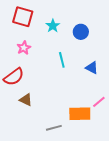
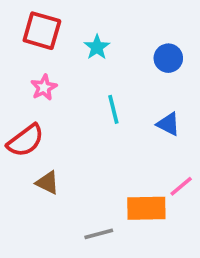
blue circle: (81, 32) -> (168, 58), moved

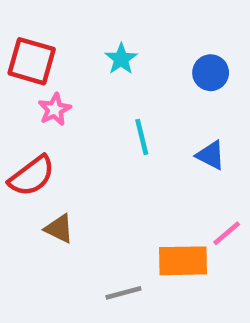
red square: (42, 31) -> (32, 61), moved

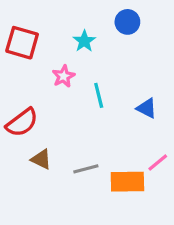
blue circle: (211, 73) -> (127, 22), moved
pink star: (55, 109) -> (64, 76), moved
gray line: (123, 293) -> (86, 169), moved

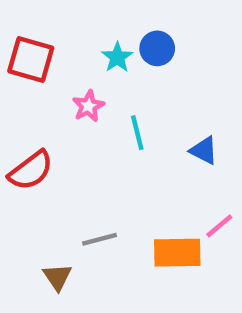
blue circle: (127, 22) -> (157, 48), moved
brown triangle: (41, 159) -> (57, 277), moved, turned 30
gray line: (86, 169) -> (99, 239), moved

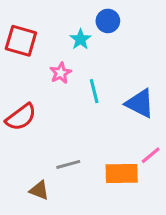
blue circle: (157, 48) -> (108, 21), moved
blue triangle: (204, 150) -> (140, 103), size x1.5
brown triangle: (57, 277) -> (39, 190), turned -35

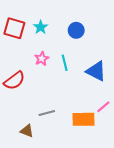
blue circle: (108, 21) -> (76, 30), moved
cyan star: (80, 39) -> (41, 27), moved
pink star: (61, 73) -> (42, 59), moved

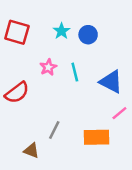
cyan star: (41, 27) -> (62, 31), moved
pink line: (103, 107) -> (119, 113), moved
gray line: (47, 113) -> (54, 130), turned -49

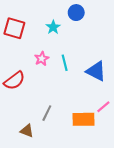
blue circle: (88, 35) -> (76, 13), moved
pink line: (119, 113) -> (103, 107), moved

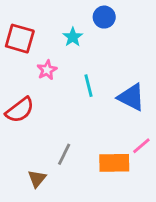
pink star: (42, 59) -> (47, 70), moved
brown triangle: (27, 131) -> (37, 179), turned 48

